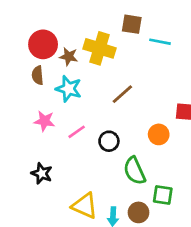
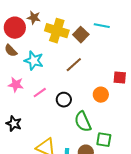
brown square: (132, 24) -> (81, 35), moved, turned 35
brown star: (69, 56) -> (34, 18), moved
brown semicircle: (38, 75) -> (11, 51), turned -40

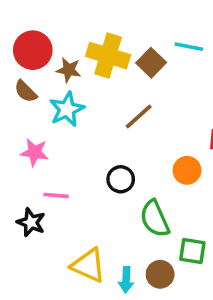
brown star: (34, 18) -> (69, 70), moved
cyan star: (34, 61) -> (67, 109), turned 30
pink line: (40, 93) -> (56, 195), moved, turned 40

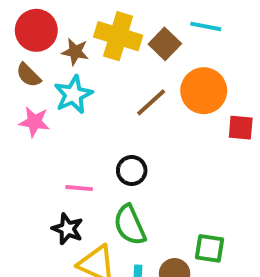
pink star: (35, 152) -> (34, 122), moved
orange circle: (187, 170) -> (204, 91), moved, size x1.5
pink line: (56, 195) -> (79, 188), moved
green semicircle: (155, 219) -> (130, 225), moved
black star: (31, 222) -> (67, 229), moved

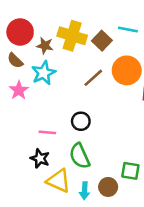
pink star: (34, 122) -> (19, 90), turned 30

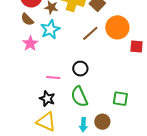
green square: (130, 171) -> (120, 99), moved
yellow triangle: (59, 181) -> (46, 122), moved

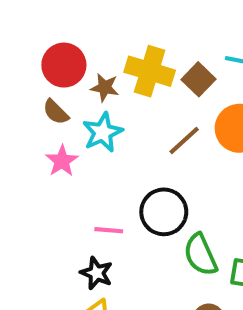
black circle: (80, 69) -> (164, 212), size x1.5
green semicircle: (79, 97) -> (201, 255), moved

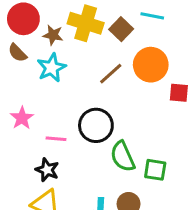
pink star: (62, 161) -> (22, 118), moved

